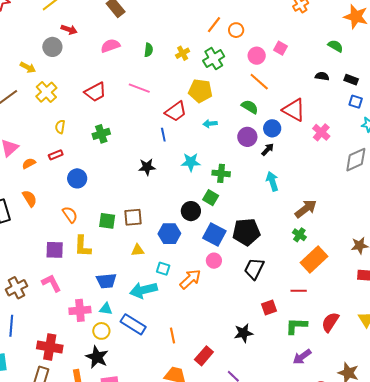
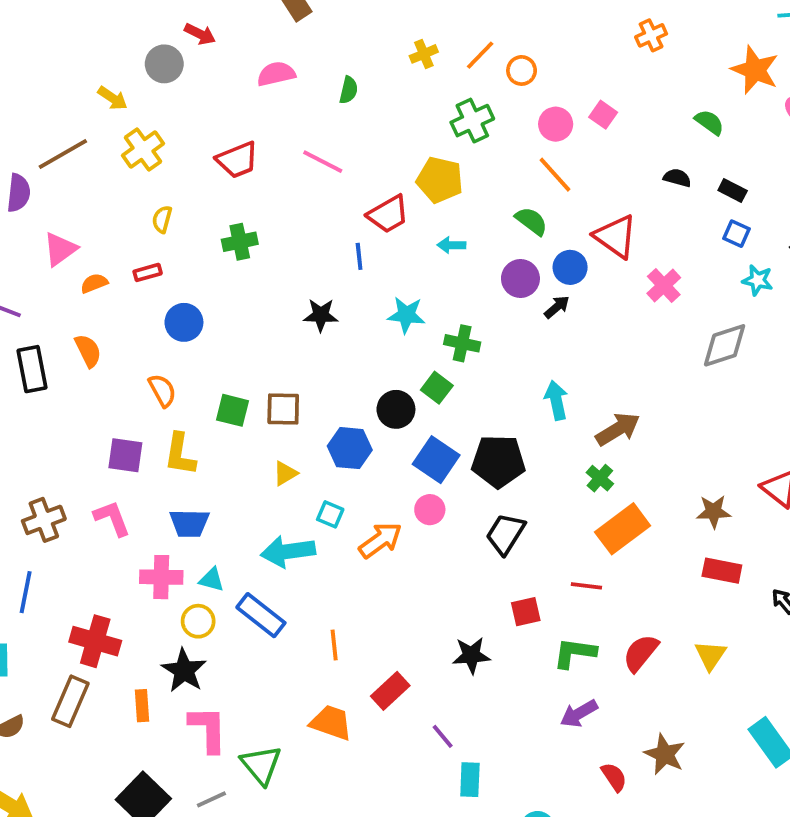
yellow cross: (183, 53) -> (424, 54), moved
cyan arrow: (272, 181) -> (556, 400), moved
yellow triangle: (138, 250) -> (285, 473), turned -32
blue trapezoid: (106, 281) -> (189, 523), moved

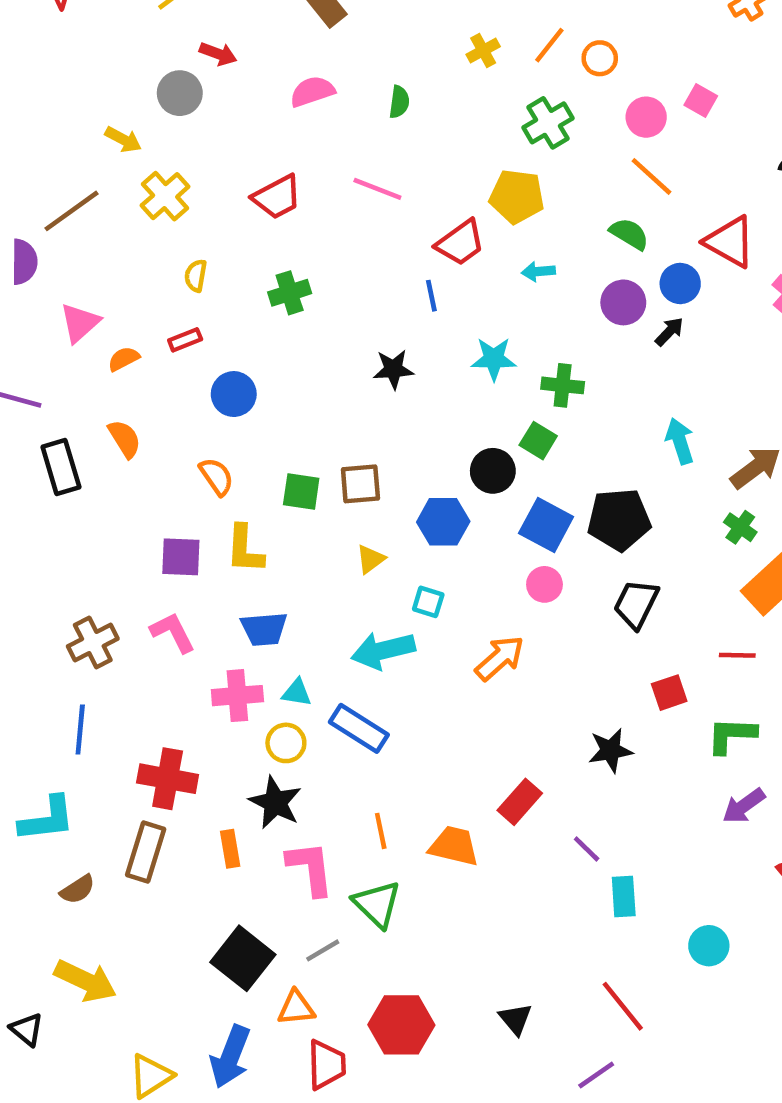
orange arrow: (380, 540) -> (500, 658), moved
orange line: (334, 645) -> (381, 831), moved

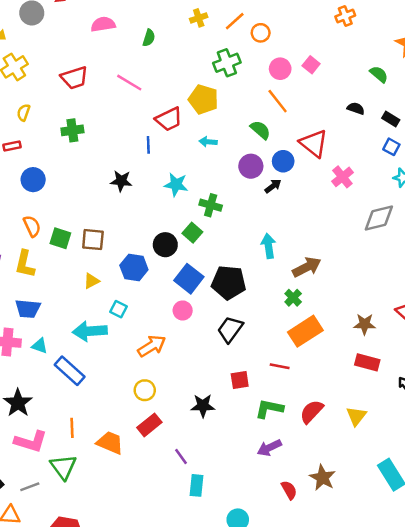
orange semicircle: (216, 476) -> (32, 226), moved
yellow circle: (286, 743) -> (145, 390), moved
pink L-shape: (310, 868) -> (31, 442), turned 104

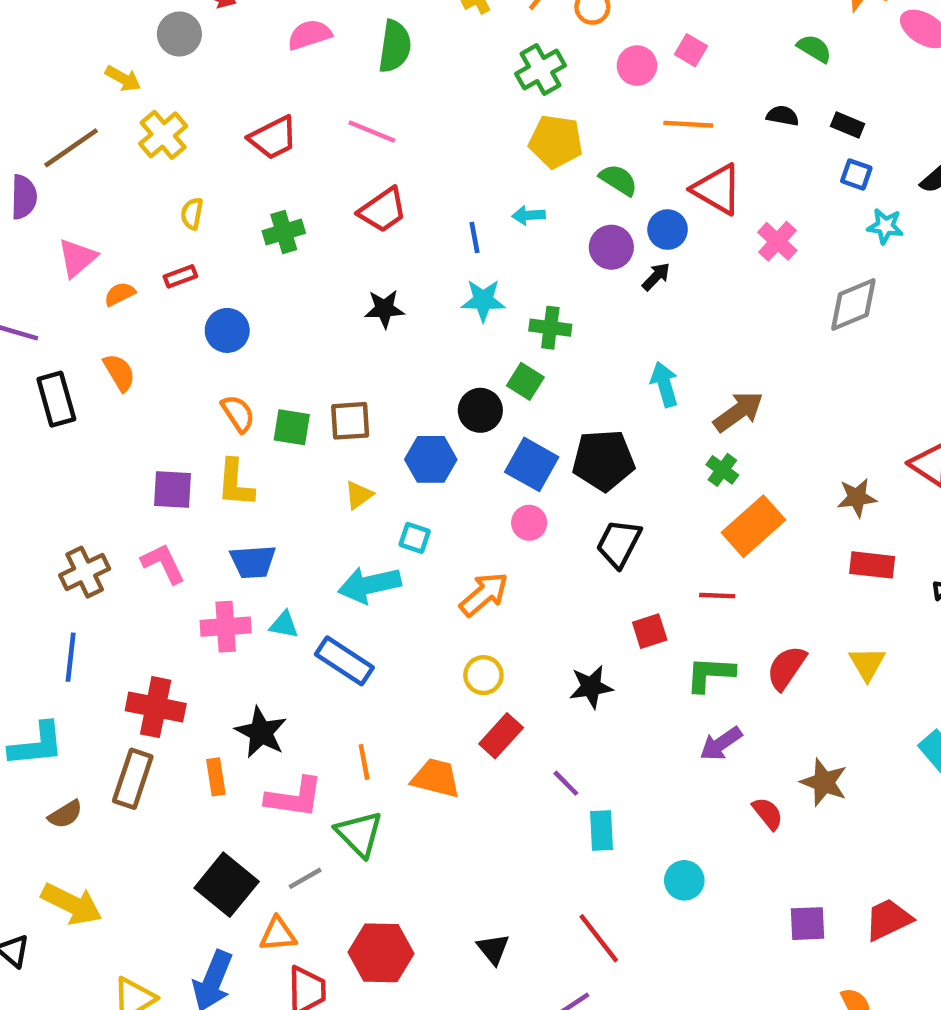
green semicircle: (149, 38) -> (395, 46), size x1.6
yellow pentagon: (203, 99) -> (556, 141), moved
orange line: (278, 101) -> (688, 124), moved, turned -40
red trapezoid: (169, 119) -> (383, 210), moved
blue line: (148, 145) -> (475, 237), moved

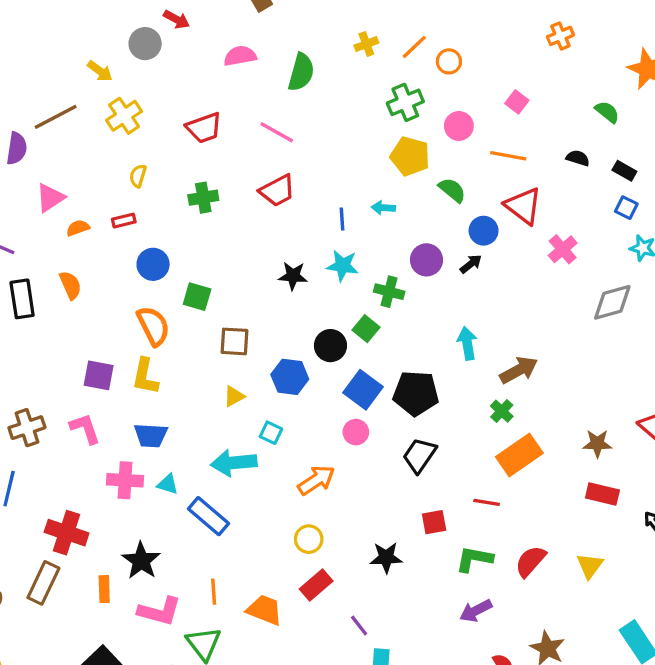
pink circle: (637, 66) -> (459, 126), moved
purple circle: (611, 247) -> (426, 260), moved
black star: (384, 309) -> (293, 276), moved
orange semicircle: (238, 414) -> (153, 326), size x1.4
green square: (292, 427) -> (197, 297), moved

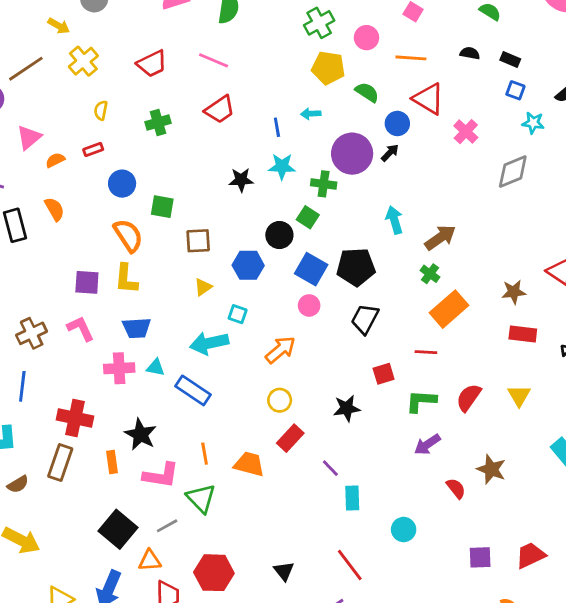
purple circle: (426, 260) -> (352, 154), size x1.5

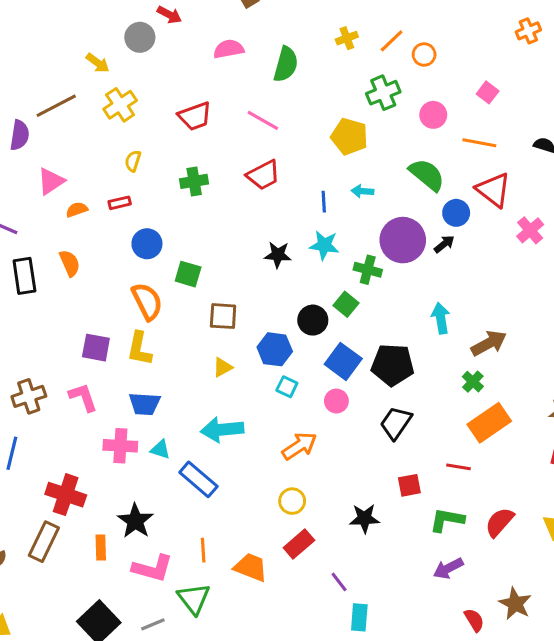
yellow pentagon: (328, 68) -> (349, 137), moved
green semicircle: (367, 92) -> (427, 175), size x1.4
cyan square: (238, 314) -> (287, 387), moved

